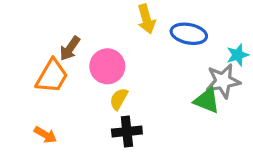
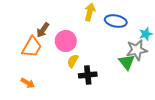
yellow arrow: (146, 19) -> (90, 12), turned -150
green triangle: (207, 101) -> (127, 62), turned 30
black cross: (127, 132) -> (88, 75), moved

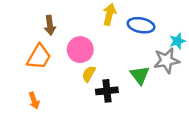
brown arrow: (43, 30) -> (50, 25), moved, turned -42
green triangle: (127, 62) -> (140, 75), moved
orange arrow: (28, 83) -> (34, 101), turned 40

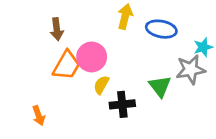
orange trapezoid: (39, 57) -> (67, 65), moved

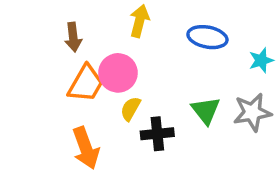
yellow arrow: (125, 17) -> (139, 21), moved
gray star: (191, 70) -> (252, 112), moved
orange arrow: (39, 116) -> (86, 148), moved, size x1.6

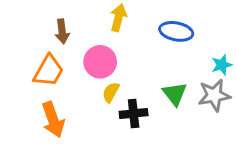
cyan star: (261, 60) -> (222, 65), moved
orange trapezoid: (86, 84) -> (48, 71), moved
orange arrow: (86, 148) -> (53, 120), moved

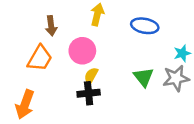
black cross: (134, 114) -> (89, 93), moved
orange arrow: (53, 120) -> (25, 104), moved, turned 40

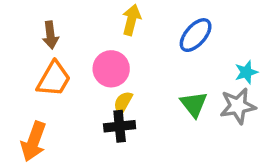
brown arrow: (51, 26) -> (50, 35), moved
blue ellipse: (145, 26) -> (196, 35), turned -60

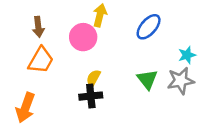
pink circle: (111, 69) -> (83, 37), moved

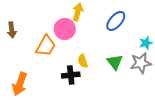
brown arrow: (38, 27) -> (12, 30), moved
orange trapezoid: (41, 60) -> (46, 46), moved
yellow semicircle: (93, 78) -> (83, 61), moved, turned -48

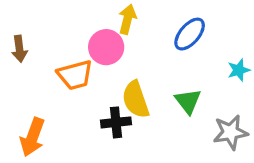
orange trapezoid: (46, 46) -> (75, 75), turned 45
yellow semicircle: (83, 61) -> (136, 99), size x1.6
gray star: (141, 63) -> (230, 132), moved

